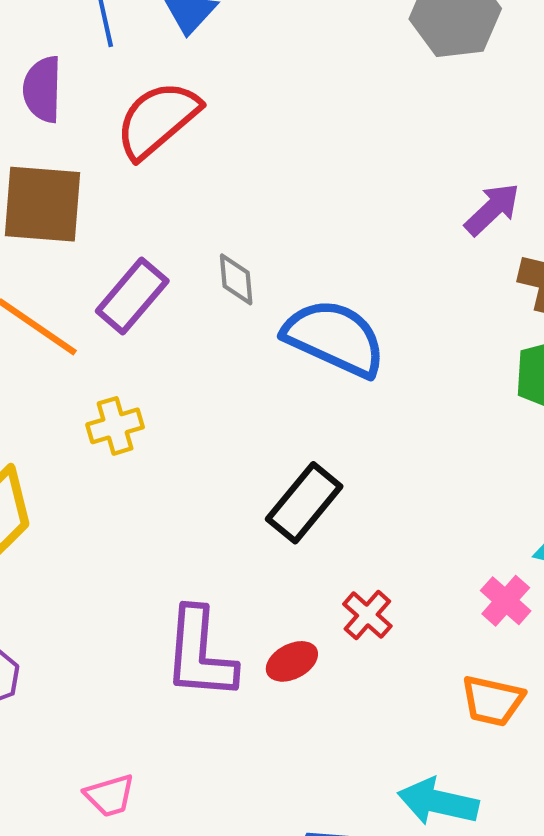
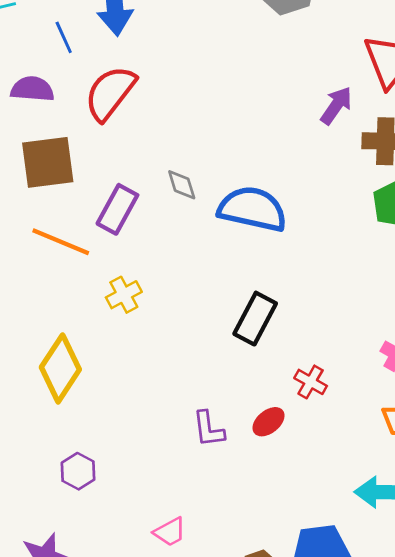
purple semicircle: (42, 89) -> (32, 89), turned 105
purple L-shape: (200, 654) -> (209, 429), size x0.6

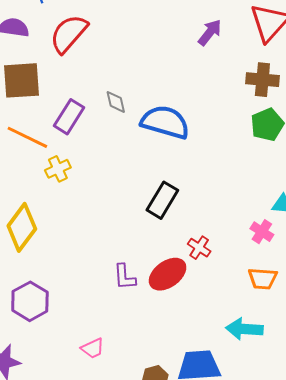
purple arrow: (336, 106) -> (210, 32), moved
yellow cross: (124, 295) -> (58, 169), moved
red ellipse: (269, 422) -> (168, 274), size x1.6
purple hexagon: (78, 471) -> (30, 301), size x1.5

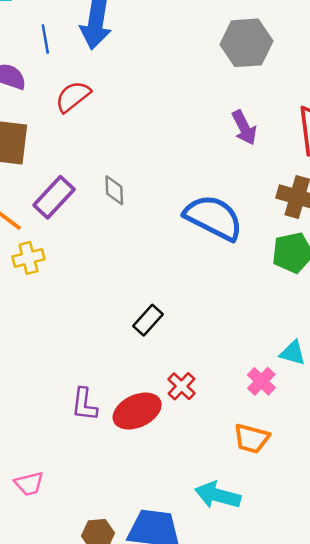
purple arrow: (210, 32) -> (244, 128), turned 104
red semicircle: (69, 34) -> (73, 96), size x0.7
blue semicircle: (165, 122) -> (213, 218), moved
black rectangle: (162, 200) -> (148, 320), size x0.7

